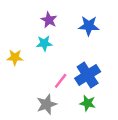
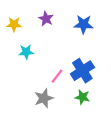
cyan star: (44, 43) -> (26, 52), moved
yellow star: (15, 57) -> (14, 24), moved

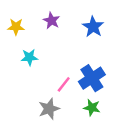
blue star: (84, 24) -> (93, 27), turned 30

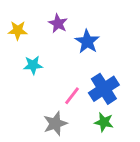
blue star: (93, 27) -> (87, 42), moved

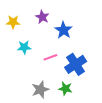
pink line: (72, 96) -> (50, 57), moved, turned 32
green star: (104, 122) -> (65, 89), moved

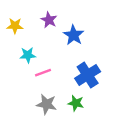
pink line: (50, 57) -> (43, 73), moved
gray star: (40, 90) -> (47, 104), turned 30

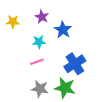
cyan star: (28, 55) -> (39, 42), moved
green star: (76, 103) -> (65, 88), size x1.5

